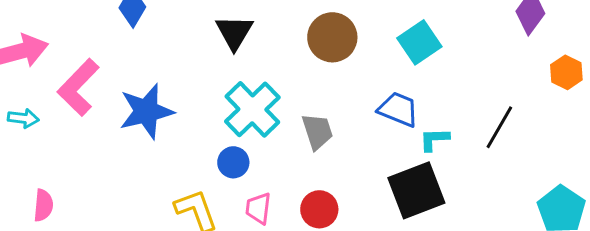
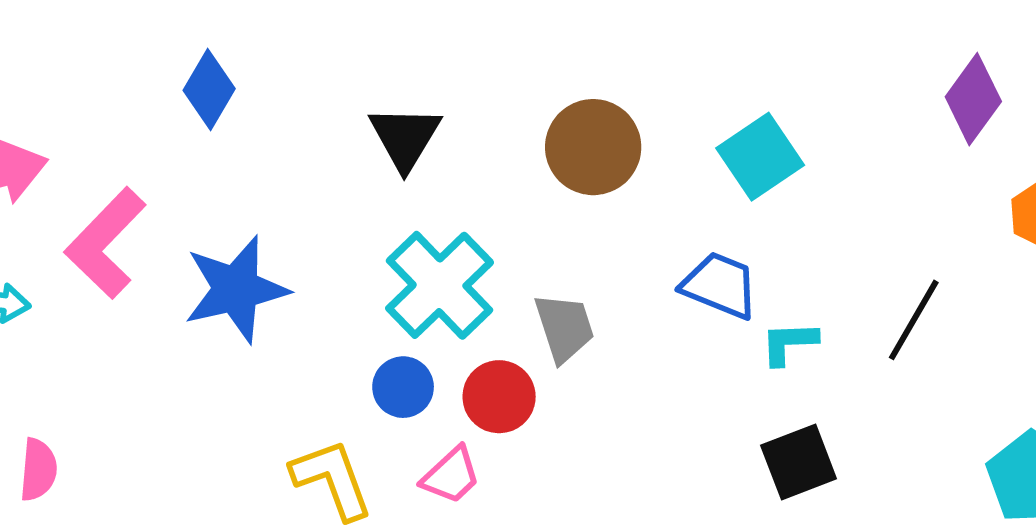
black square: (416, 190) -> (799, 462), moved, size x0.7
pink trapezoid: (258, 208) -> (451, 475), turned -140
red circle: (319, 209) -> (499, 397), moved

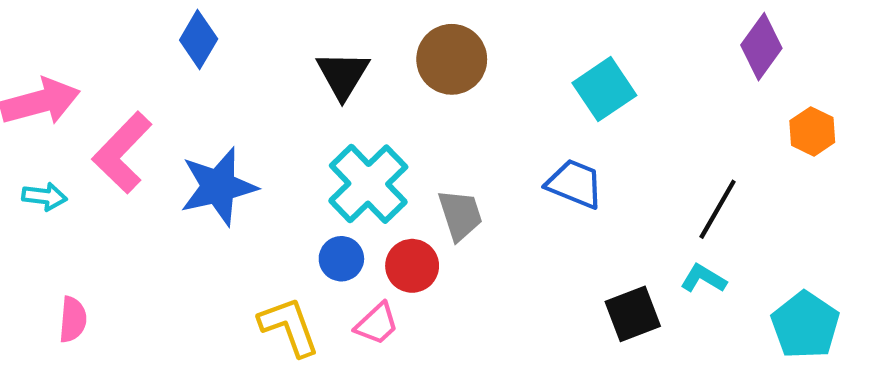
brown circle: (593, 147) -> (452, 59), moved
cyan L-shape: (789, 343) -> (703, 279), moved, turned 33

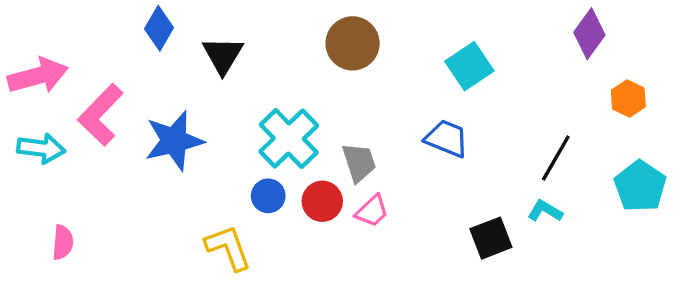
black triangle: (343, 75) -> (223, 55), moved
cyan arrow: (44, 197) -> (41, 148), size x1.4
pink trapezoid: (377, 324) -> (372, 211), moved
cyan pentagon: (805, 325) -> (640, 186), moved

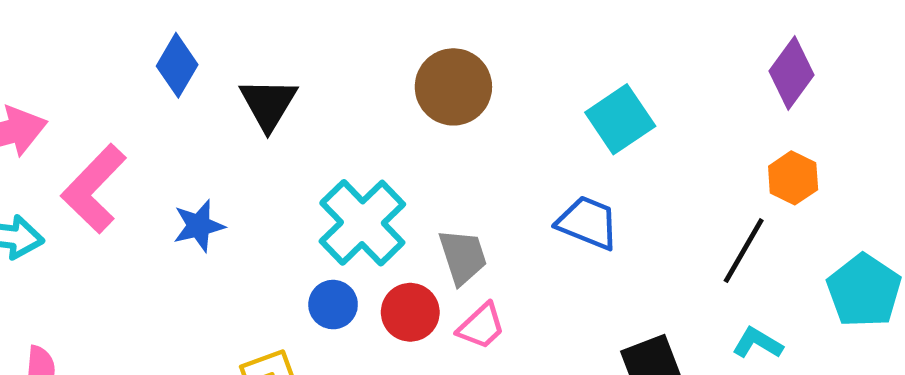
orange hexagon: (628, 99) -> (793, 178), moved
blue star: (174, 141) -> (199, 226), size x0.6
cyan L-shape: (545, 211) -> (758, 343), moved

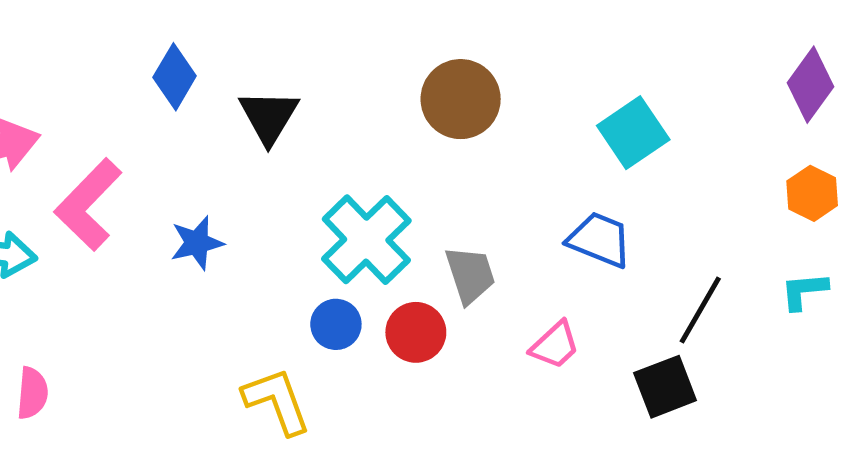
black line: (744, 251) -> (700, 310), moved
pink trapezoid: (481, 326) -> (555, 345), moved
cyan L-shape: (758, 343) -> (804, 291), moved, turned -36

